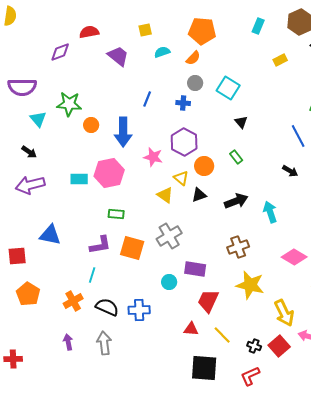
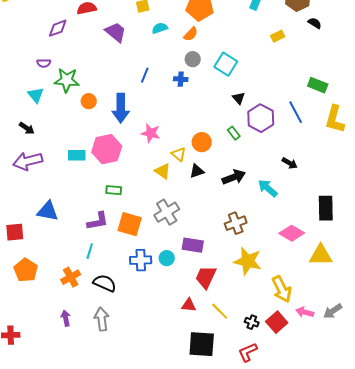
purple semicircle: (22, 87) -> (44, 63), moved, size x0.5
purple hexagon: (184, 142) -> (261, 118), moved
black arrow: (290, 171) -> (290, 163), moved
cyan arrow: (270, 212) -> (268, 188), turned -30
blue cross: (139, 310) -> (141, 260), moved

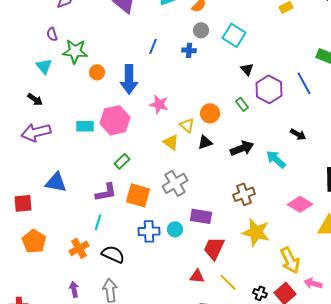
purple semicircle: (44, 63) -> (52, 34), turned 72
green rectangle: (114, 190) -> (122, 161), turned -49

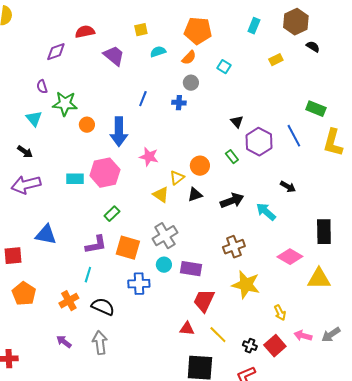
cyan square: (234, 35) -> (224, 67), moved, size x0.6
yellow triangle: (187, 125) -> (177, 178), turned 42
cyan circle: (175, 229) -> (164, 265), moved
yellow arrow: (290, 260) -> (280, 313), size x0.6
purple arrow: (74, 289) -> (64, 342), turned -42

